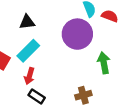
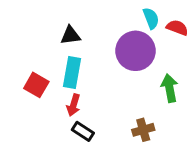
cyan rectangle: (28, 51) -> (72, 73), turned -35

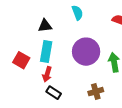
cyan semicircle: (151, 18) -> (77, 13), moved
purple circle: (135, 51) -> (86, 52), moved

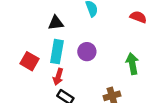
purple circle: (86, 52) -> (87, 52), moved, size x0.6

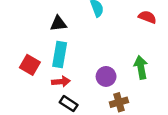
purple circle: (87, 52) -> (106, 76), moved
red arrow: (58, 77) -> (61, 82), turned -112

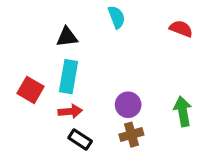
green arrow: (141, 67) -> (183, 111), moved
brown cross: (119, 102) -> (131, 135), moved

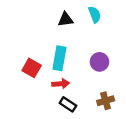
black triangle: (67, 37) -> (66, 19), moved
purple circle: (128, 105) -> (99, 62), moved

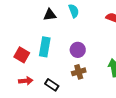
red arrow: (61, 84) -> (26, 81), moved
brown cross: (106, 101) -> (79, 72), moved

